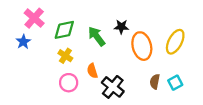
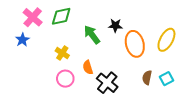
green diamond: (64, 30) -> (61, 16), moved

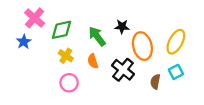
green diamond: (61, 16) -> (61, 30), moved
orange semicircle: (88, 67) -> (93, 61), moved
cyan square: (166, 79) -> (176, 72), moved
black cross: (107, 83) -> (123, 70), moved

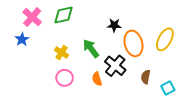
green diamond: (61, 30) -> (64, 15), moved
green arrow: (97, 36) -> (91, 48), moved
orange semicircle: (93, 61) -> (97, 79), moved
cyan square: (176, 72) -> (168, 88), moved

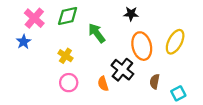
black star: (114, 25) -> (131, 14), moved
green arrow: (91, 48) -> (97, 33), moved

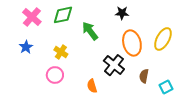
blue star: (24, 42) -> (26, 47), moved
pink circle: (69, 83) -> (55, 75), moved
orange semicircle: (103, 84) -> (92, 86), moved

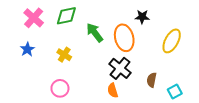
black star: (122, 13) -> (142, 17), moved
orange ellipse: (132, 43) -> (124, 38), moved
pink circle: (55, 75) -> (60, 88), moved
orange semicircle: (92, 86) -> (113, 90), moved

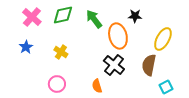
green arrow: (95, 33) -> (94, 19), moved
brown semicircle: (152, 80) -> (149, 65), moved, size x1.5
orange semicircle: (113, 90) -> (97, 86), moved

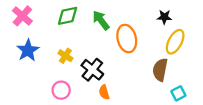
black star: (135, 16) -> (164, 17), moved
pink cross: (32, 17) -> (22, 16), moved
blue star: (26, 47) -> (28, 50), size x1.5
black cross: (114, 65) -> (92, 70), moved

